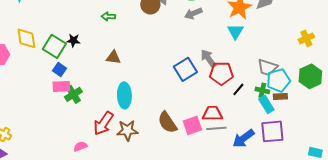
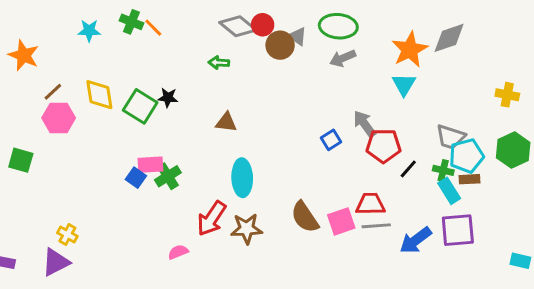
yellow cross: (306, 38) -> (507, 95), turned 35
blue square: (59, 69) -> (136, 178), moved
blue square: (185, 69) -> (331, 140), size x0.6

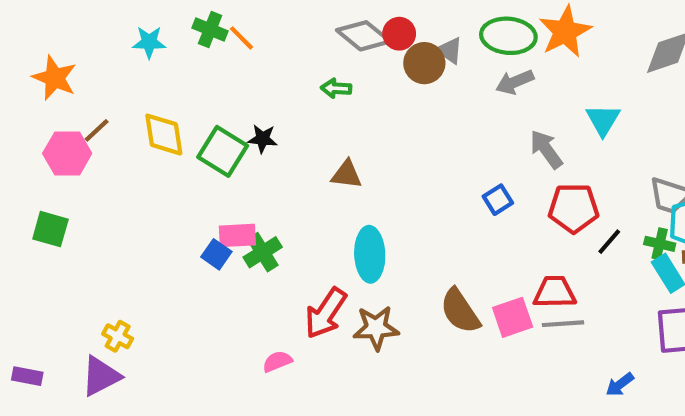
orange star: (410, 50) -> (565, 32), moved
pink hexagon: (59, 118) -> (67, 153), moved
gray arrow: (365, 124) -> (546, 149), moved
blue arrow: (416, 240) -> (620, 385), moved, size x0.6

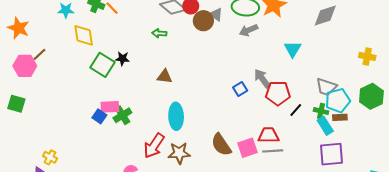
yellow diamond: (164, 135) -> (84, 35), moved
gray arrow: (546, 149) -> (262, 78), moved

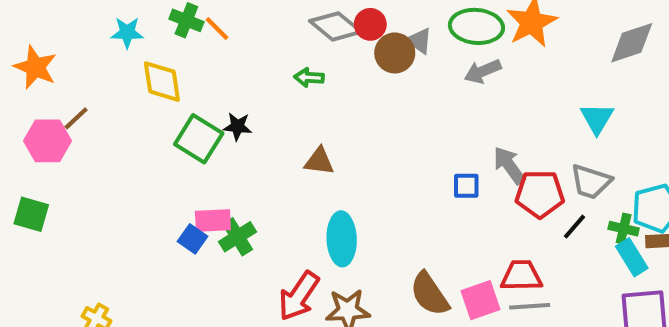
cyan triangle: (293, 49) -> (597, 118), moved
gray trapezoid: (326, 87) -> (591, 182), moved
blue square: (240, 89) -> (466, 186), turned 32

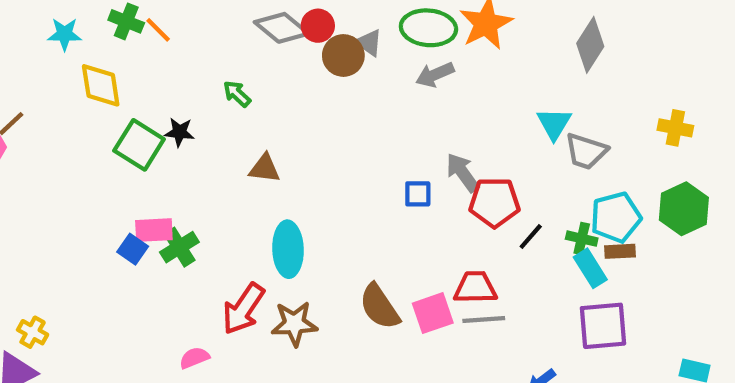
gray diamond: (632, 43) -> (590, 45), turned -39
green arrow: (309, 77) -> (237, 94), moved, turned 40
gray trapezoid: (591, 182) -> (586, 151), moved

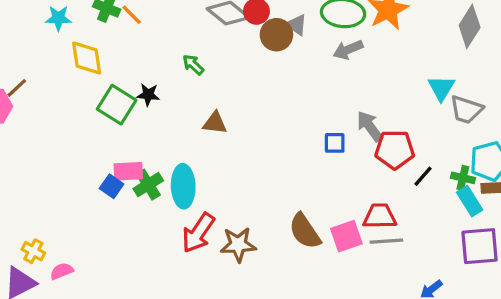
cyan ellipse: (288, 249) -> (183, 186), moved
pink semicircle: (194, 358) -> (62, 271), moved

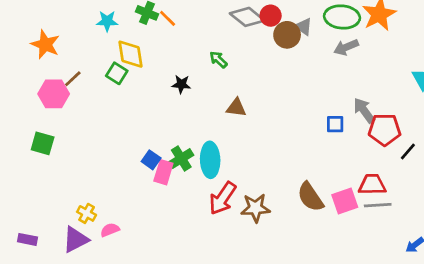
green square: (117, 105) -> (117, 73), moved, size x0.7
pink rectangle: (128, 171) -> (163, 172), moved, turned -70

